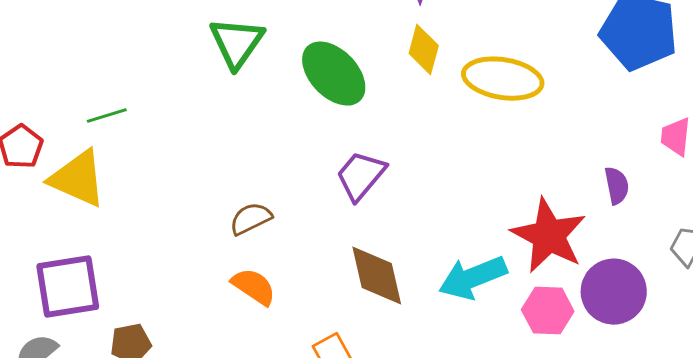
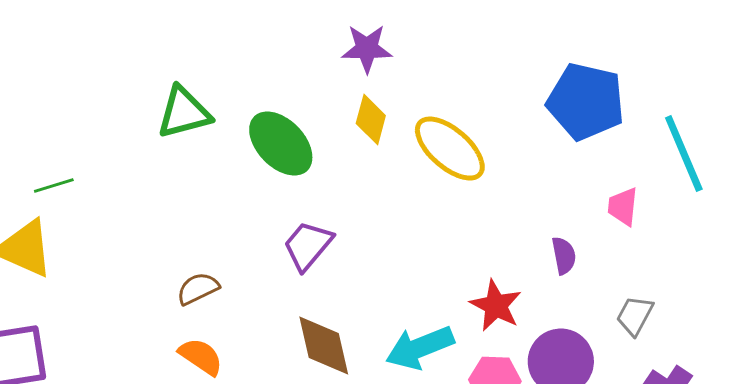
green triangle: (237, 43) -> (184, 113), turned 40
yellow ellipse: (503, 79) -> (450, 149), turned 32
red star: (549, 236) -> (496, 306), size x0.7

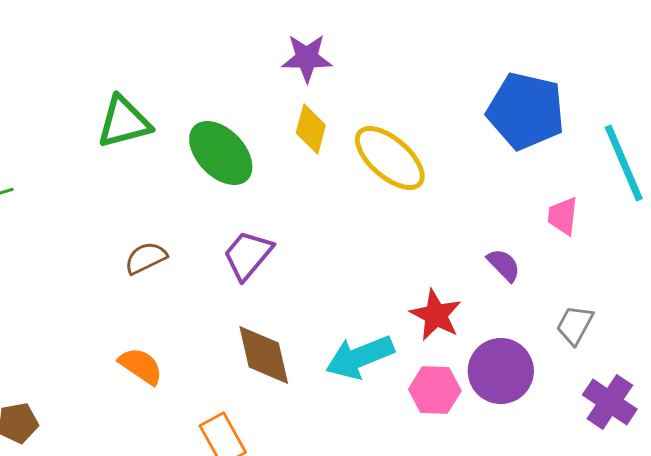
purple semicircle: (564, 256) -> (504, 265), turned -33
brown semicircle: (198, 289) -> (146, 258), moved

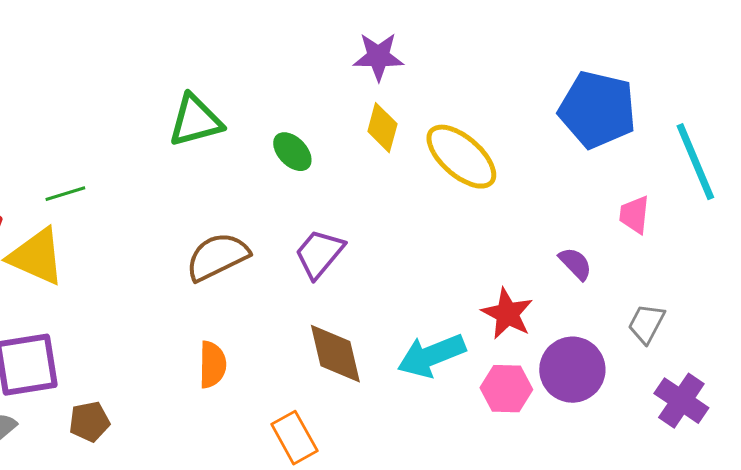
green ellipse: (221, 153) -> (292, 152), size x0.6
brown semicircle: (146, 258) -> (217, 257), size x1.5
orange semicircle: (141, 366) -> (212, 365), turned 57

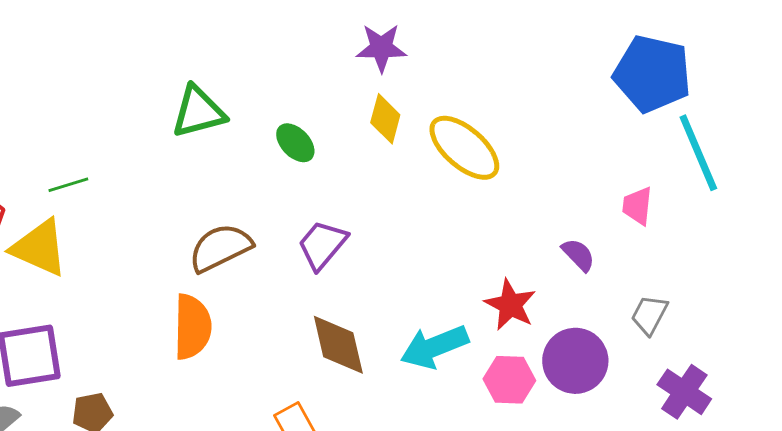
blue pentagon: (597, 110) -> (652, 74), moved
orange semicircle: (212, 365) -> (192, 327), moved, size x1.4

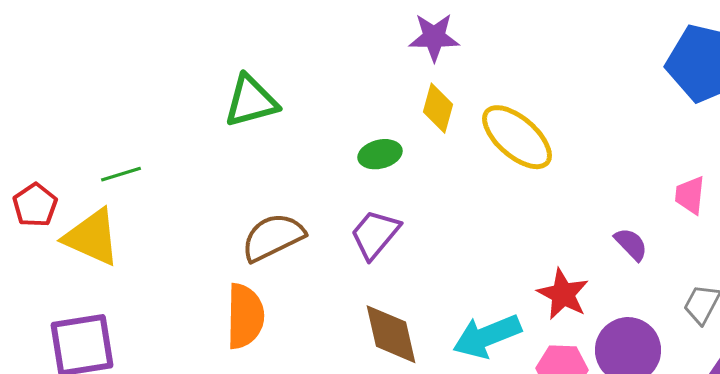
green ellipse: (295, 143) -> (380, 154), moved, turned -60

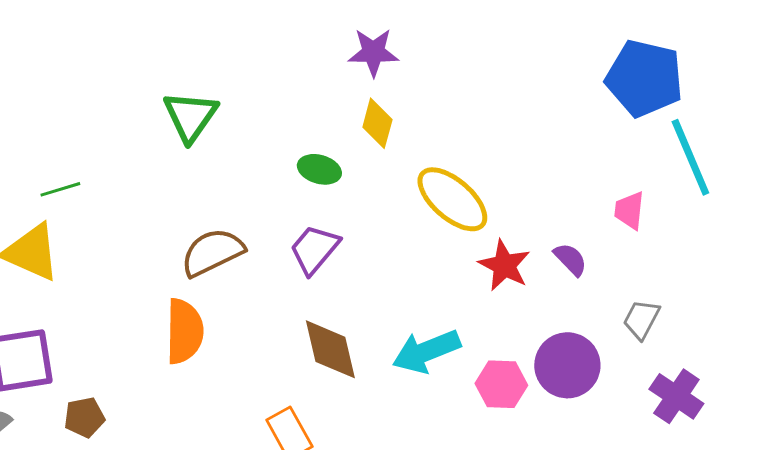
green triangle: (251, 101) -> (190, 116), turned -40
yellow ellipse: (517, 137) -> (452, 199), moved
green ellipse: (380, 154) -> (319, 169), turned 30
red star: (563, 294) -> (504, 265), moved

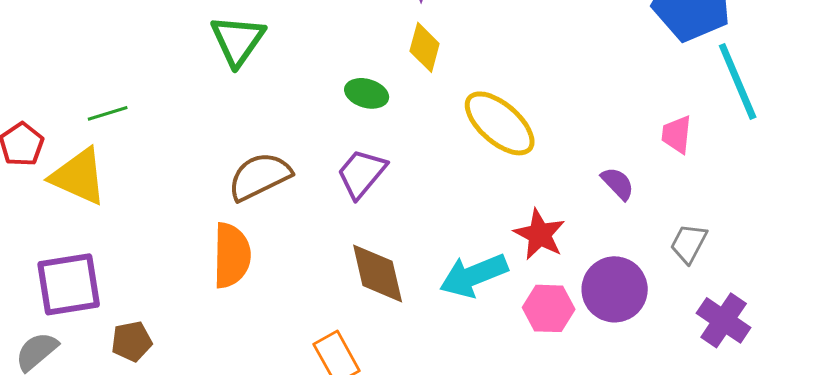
red star: (504, 265) -> (540, 234), moved

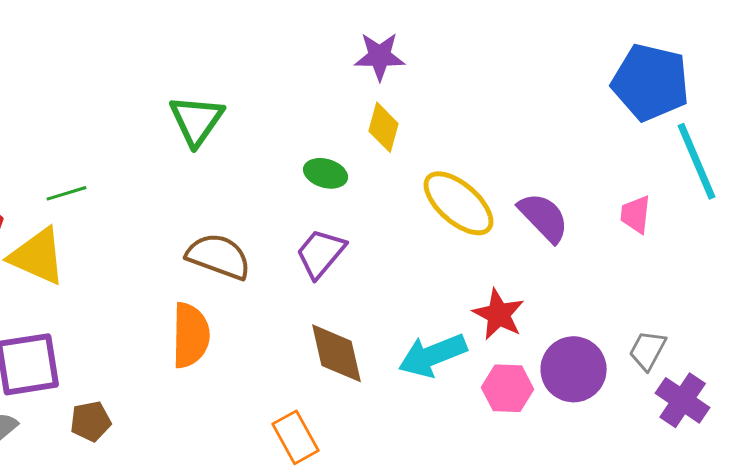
brown semicircle: (260, 176) -> (219, 256), turned 46
purple semicircle: (618, 183) -> (544, 217), moved, size x1.5
gray trapezoid: (689, 243) -> (648, 350), moved

